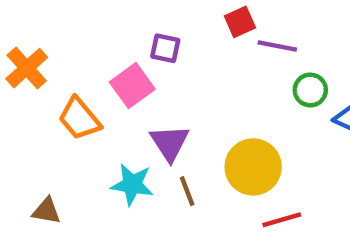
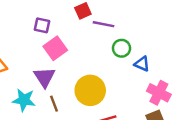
pink square: (132, 86) -> (55, 48), moved

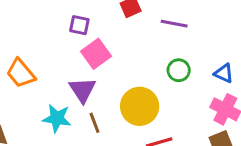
purple line: (103, 24) -> (174, 24), moved
green circle: (122, 48) -> (179, 70), moved
blue triangle: (142, 64) -> (224, 73), moved

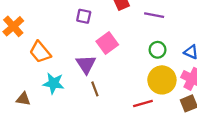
pink square: (96, 54) -> (107, 43), moved
yellow circle: (140, 106) -> (162, 80), moved
cyan star: (57, 118) -> (54, 83), moved

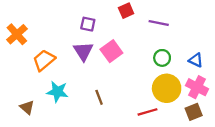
orange trapezoid: (40, 52) -> (44, 60), turned 90
purple triangle: (86, 64) -> (83, 51), moved
brown triangle: (23, 99) -> (27, 107), turned 32

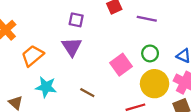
pink square: (111, 51) -> (121, 65), moved
brown line: (99, 97) -> (87, 93), turned -40

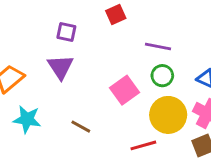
purple line: (147, 19) -> (158, 47), moved

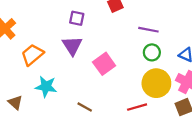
pink square: (124, 90) -> (104, 64), moved
brown line: (81, 127) -> (85, 107), moved

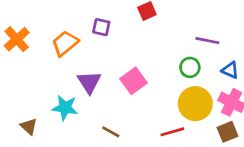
purple line: (148, 30) -> (207, 41), moved
purple triangle: (72, 46) -> (89, 82), moved
orange trapezoid: (32, 55) -> (65, 43), moved

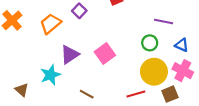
purple square: (101, 27) -> (79, 11), turned 32
purple triangle: (89, 82) -> (70, 55), turned 30
cyan star: (65, 108) -> (50, 75), turned -30
brown square: (228, 132) -> (170, 94), moved

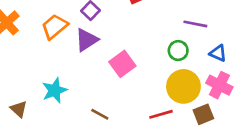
purple triangle: (70, 55) -> (86, 40), moved

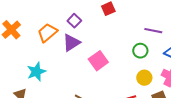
yellow circle: (183, 86) -> (144, 78), size x0.6
cyan star: (55, 90) -> (36, 72), moved

